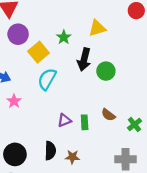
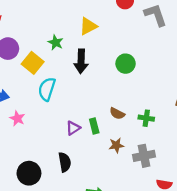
green circle: (106, 71) -> (126, 64), moved
green cross: (134, 124) -> (146, 118), turned -32
brown star: (72, 157) -> (116, 145), moved

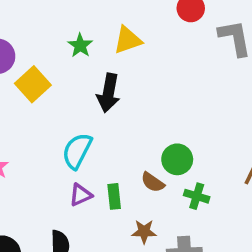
green star: (56, 42) -> (80, 45), moved
green circle: (126, 64) -> (177, 159), moved
cyan semicircle: (47, 89) -> (77, 151), moved

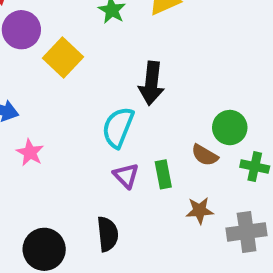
black arrow: (108, 93) -> (151, 83), moved
purple triangle: (81, 195) -> (126, 176), turned -45

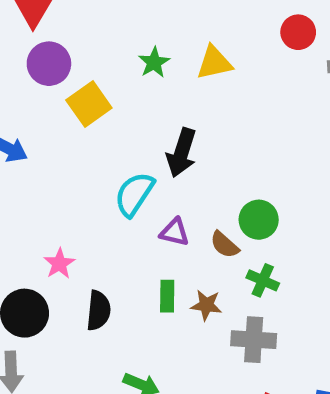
pink star: (30, 152) -> (59, 264), moved
green cross: (255, 167) -> (263, 280), moved
green rectangle: (163, 174) -> (167, 296), moved
purple triangle: (126, 176) -> (175, 232), moved, turned -44

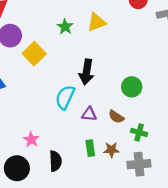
green circle: (259, 220) -> (132, 87), moved

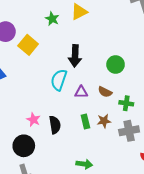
black semicircle: (55, 161) -> (55, 125), moved

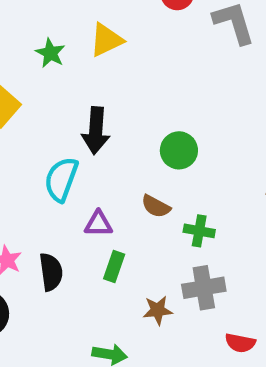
purple triangle: (81, 92) -> (98, 224), moved
brown star: (104, 121) -> (158, 310), moved
green rectangle: (85, 122) -> (114, 267), turned 32

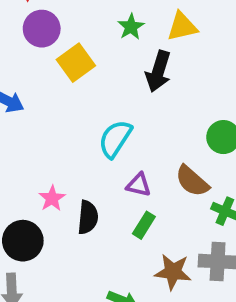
black arrow: (96, 131) -> (158, 71), moved
brown semicircle: (156, 206) -> (192, 181), size x1.4
brown star: (158, 310) -> (173, 272), size x1.4

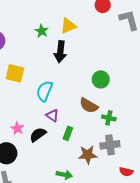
yellow square: (76, 63) -> (15, 73), moved, turned -30
purple triangle: (139, 185) -> (52, 115), moved, turned 32
black semicircle: (88, 217) -> (38, 135), turned -120

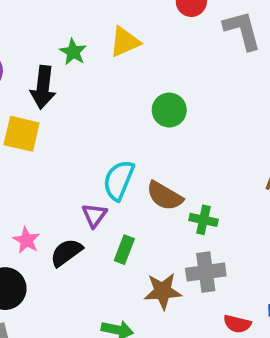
black arrow: (60, 52) -> (43, 87), moved
green circle: (101, 79) -> (169, 110), moved
cyan semicircle: (44, 91) -> (119, 180), moved
purple triangle: (52, 115) -> (94, 215), turned 32

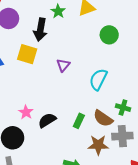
green circle: (169, 110) -> (109, 35), moved
cyan semicircle: (119, 180) -> (98, 79), moved
brown semicircle: (165, 196) -> (103, 118), moved
purple triangle: (94, 215) -> (63, 65), moved

